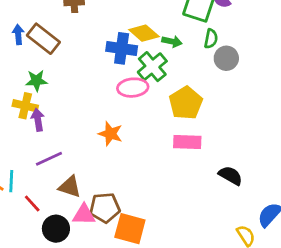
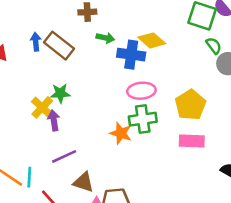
green semicircle: (211, 39) -> (214, 46), turned -48
green arrow: (172, 41) -> (105, 38), moved
green cross: (152, 67) -> (143, 119), moved, turned 32
green star: (36, 81) -> (60, 93), moved
yellow cross: (25, 106) -> (42, 107), turned 30

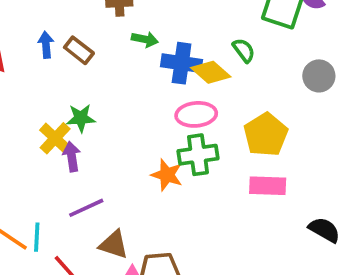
yellow diamond: (152, 40) -> (211, 72), moved
brown rectangle: (59, 46) -> (79, 50), size x0.7
green semicircle: (214, 46) -> (244, 50), moved

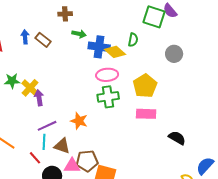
green semicircle: (244, 50) -> (133, 40), turned 48
green star: (81, 118) -> (12, 81), moved
orange star: (167, 175) -> (79, 121), moved
cyan line: (37, 237) -> (44, 142), moved

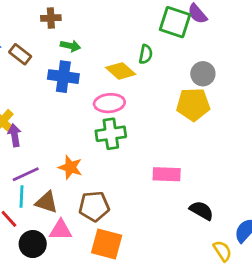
blue cross: (99, 47) -> (63, 77), moved
yellow pentagon: (145, 86) -> (193, 104), moved, turned 30
pink rectangle: (146, 114) -> (167, 174), moved
black semicircle: (177, 138) -> (202, 211), moved
brown pentagon: (87, 161) -> (94, 206), moved

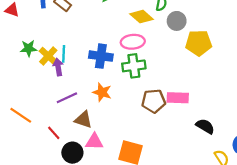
gray circle: (203, 74) -> (177, 21), moved
blue cross: (63, 77) -> (101, 56), moved
cyan line: (22, 197) -> (64, 54), moved
brown pentagon: (94, 206) -> (154, 101), moved

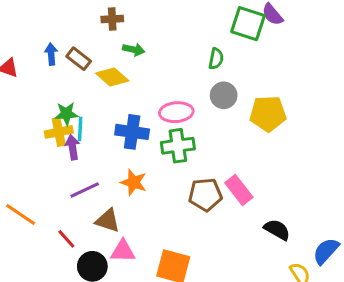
yellow diamond: (142, 17) -> (112, 77), moved
gray circle: (177, 21) -> (224, 95), moved
green star: (29, 48) -> (66, 114), moved
yellow cross: (48, 56) -> (59, 132), turned 36
pink rectangle: (178, 98) -> (239, 190), turned 50

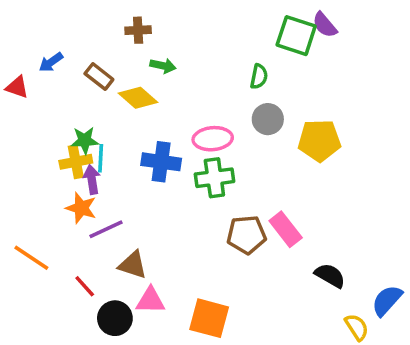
blue arrow: (51, 54) -> (51, 62), moved, turned -120
orange star: (134, 182) -> (81, 208), moved

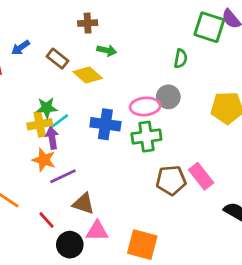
gray circle: (268, 119) -> (168, 97), moved
cyan line: (101, 158) -> (59, 122), turned 50

